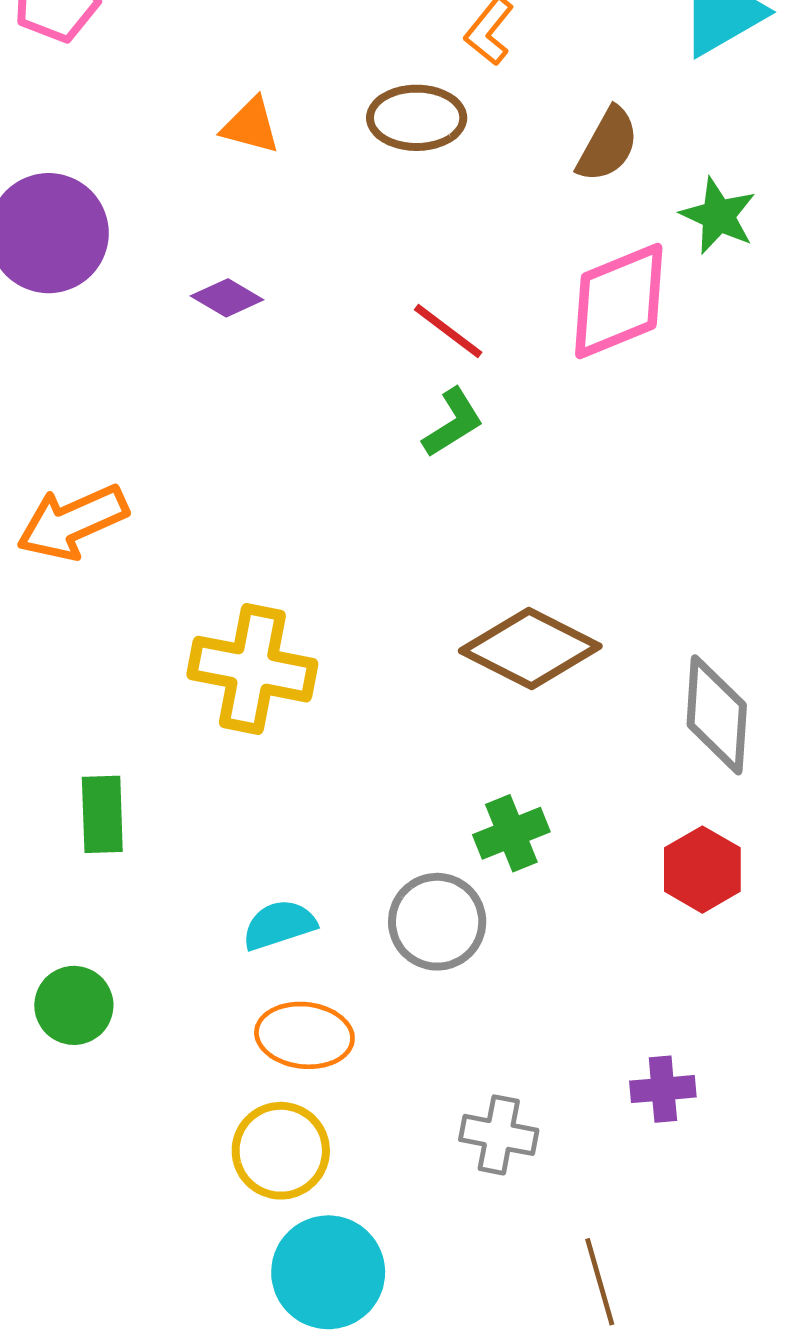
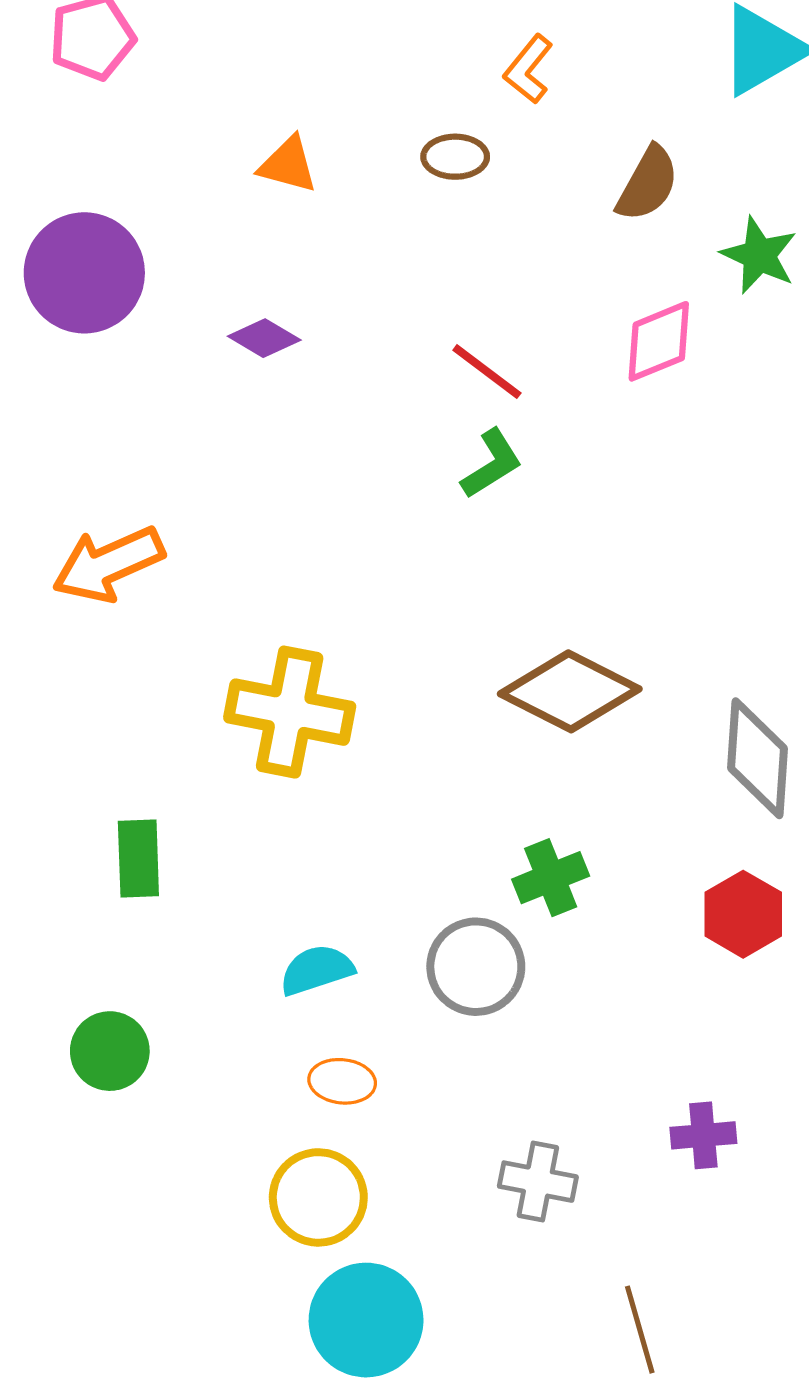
brown ellipse: (417, 118) -> (455, 157), size x0.7
pink diamond: (619, 301) -> (659, 341), size x0.7
orange ellipse: (304, 1035) -> (342, 1081), size x0.7

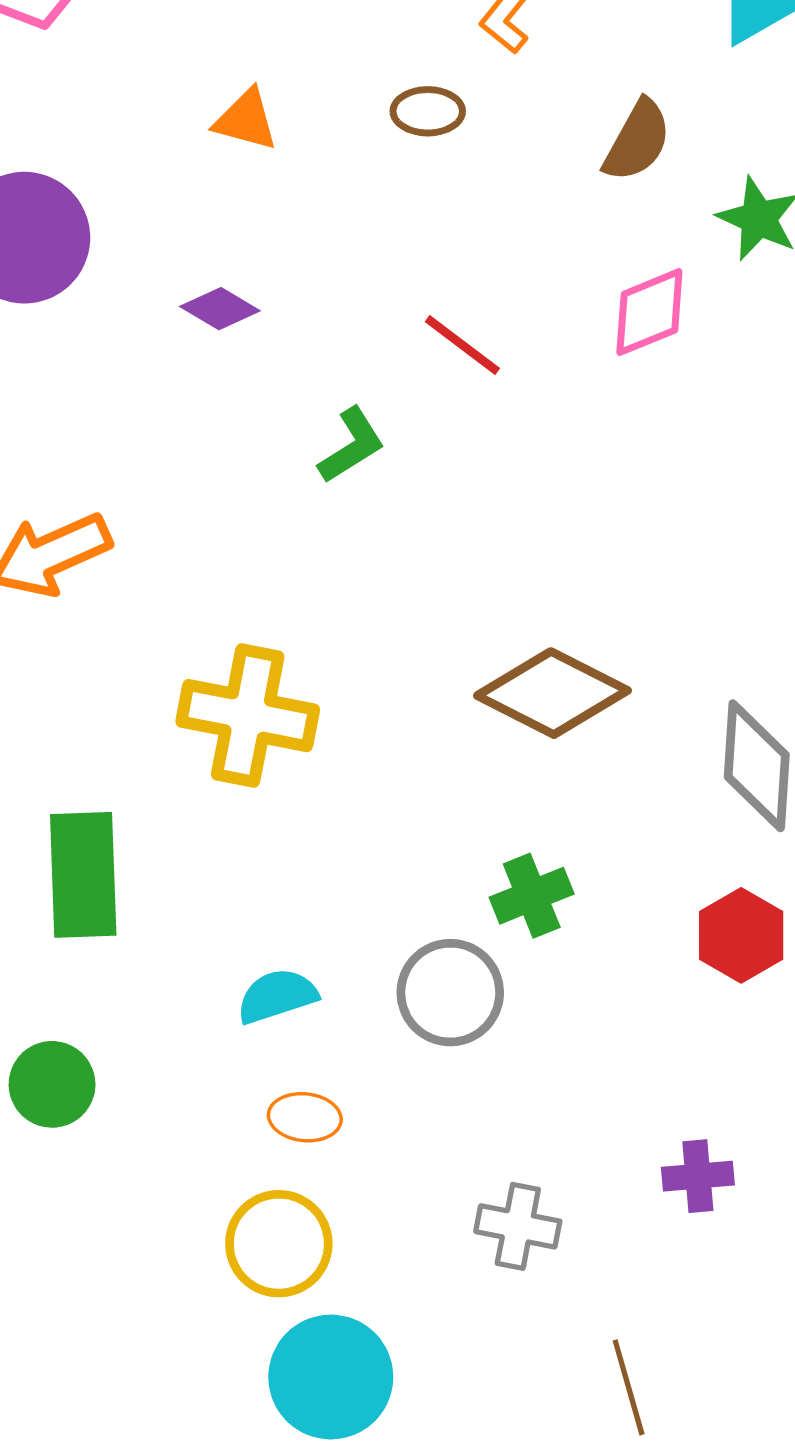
green L-shape: (492, 464) -> (352, 445), moved
green rectangle: (138, 859) -> (83, 875), size x1.5

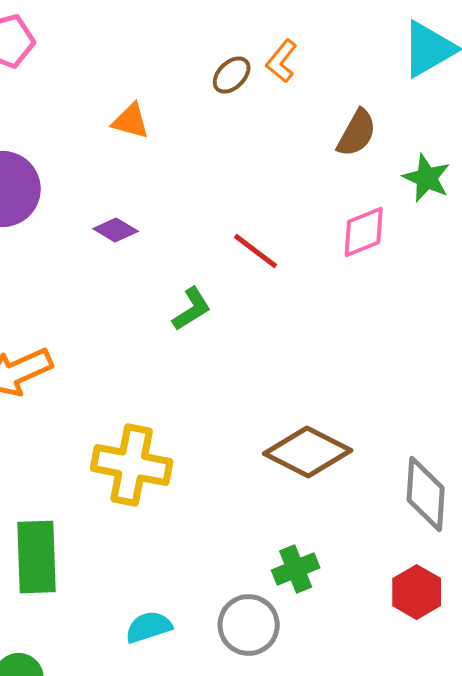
brown ellipse: (428, 111) -> (232, 75), moved, turned -45

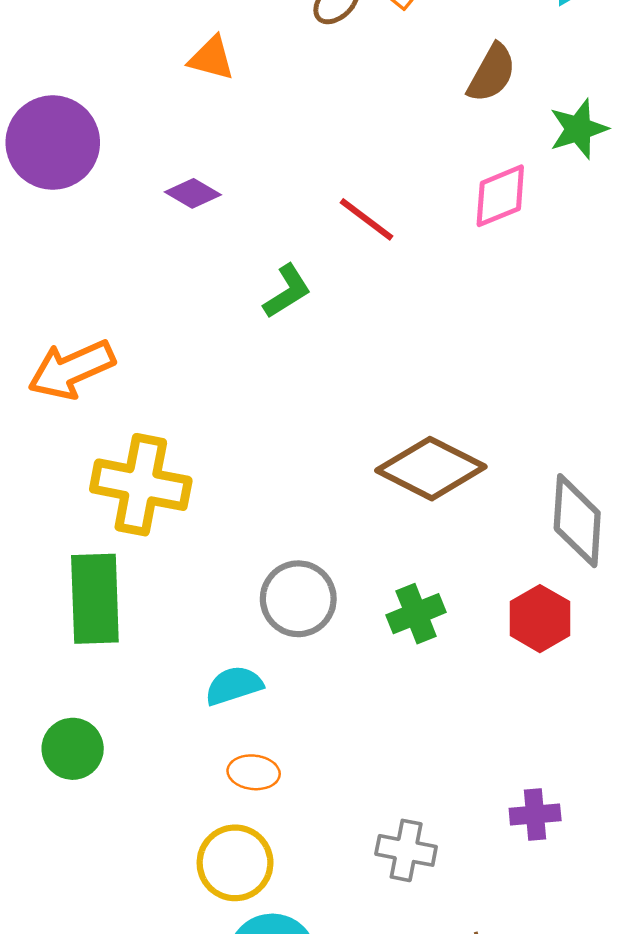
green star: (427, 178) -> (578, 129), turned 30
yellow cross: (132, 465) -> (141, 485), moved
red hexagon: (417, 592) -> (540, 619), moved
gray circle: (249, 625) -> (298, 599), moved

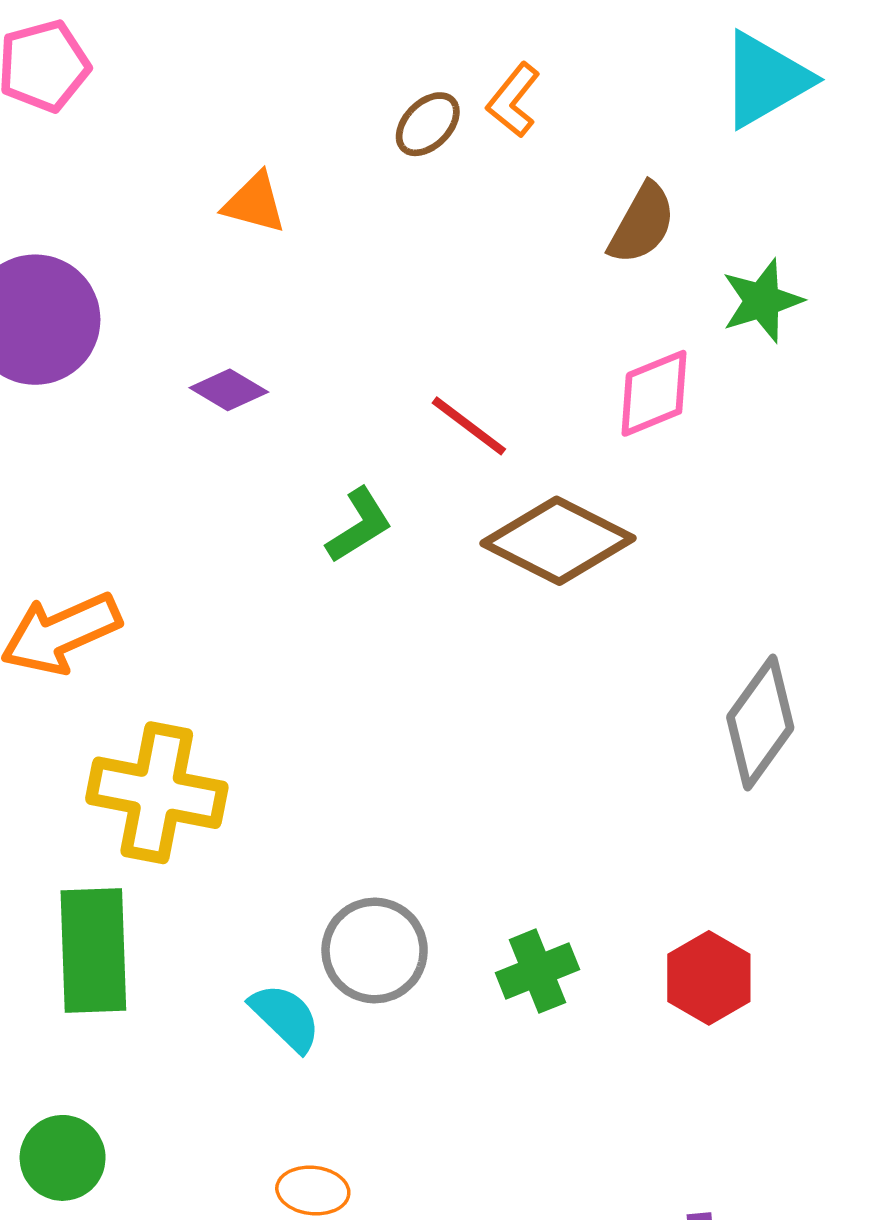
brown diamond: (431, 469) -> (558, 541), moved
gray diamond: (577, 521) -> (760, 722), moved, turned 32
cyan semicircle: (234, 686) -> (285, 1017), moved, turned 62

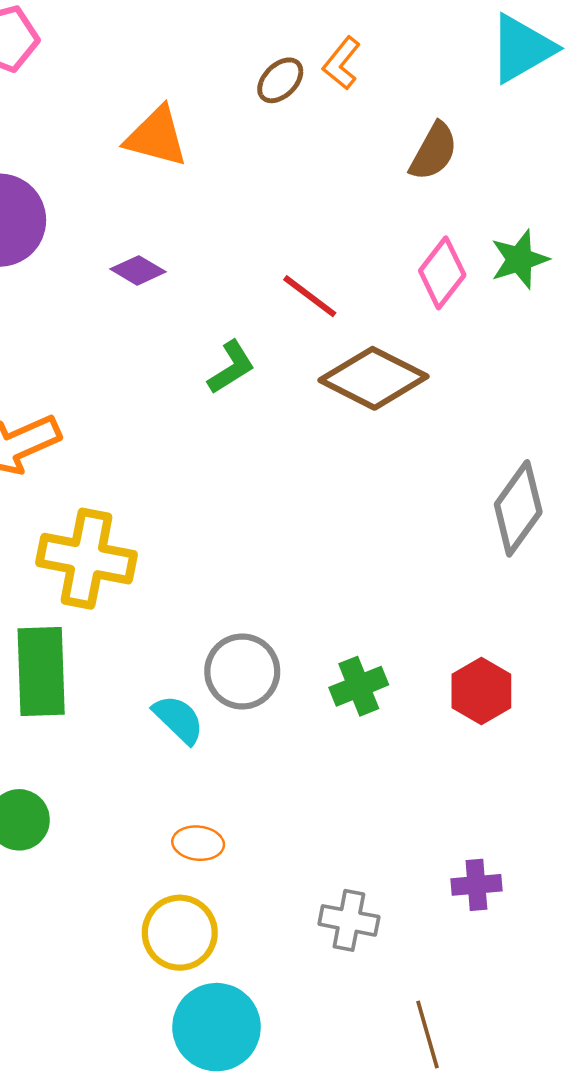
orange triangle: (255, 203) -> (156, 137), size x1.4
green star: (762, 301) -> (519, 259), moved
pink diamond: (654, 393) -> (442, 273), turned -30

